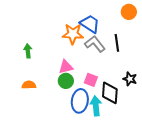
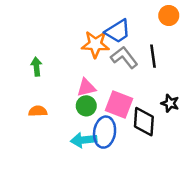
blue trapezoid: (90, 24) -> (118, 31), turned 115
pink square: (91, 80) -> (119, 105), size x1.5
cyan arrow: (96, 106) -> (84, 140), moved, turned -90

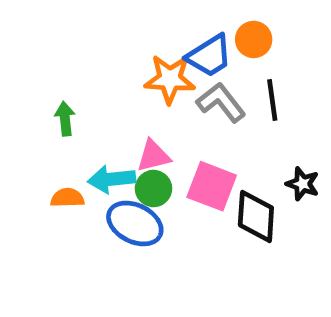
orange circle: (169, 16) -> (254, 39), moved
blue ellipse: (105, 132) -> (135, 223), moved, turned -72
cyan arrow: (84, 140) -> (112, 179), moved

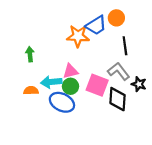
gray L-shape: (221, 102) -> (119, 71), moved

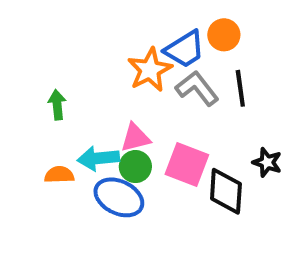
orange star: (78, 36) -> (150, 70), turned -30
gray L-shape: (119, 71) -> (197, 88), moved

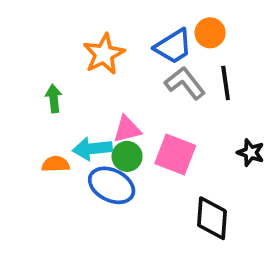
orange star: (150, 70) -> (104, 54), moved
black diamond: (226, 191) -> (212, 218), moved

